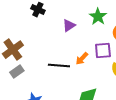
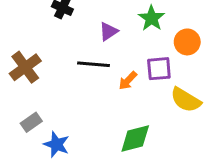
black line: (59, 66) -> (94, 64), moved
gray rectangle: (17, 72) -> (31, 122), moved

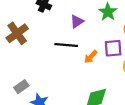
brown cross: (25, 67) -> (17, 33), moved

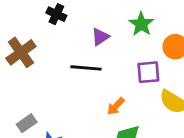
orange arrow: (91, 57) -> (116, 106), moved

